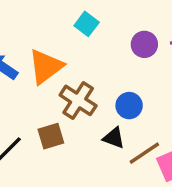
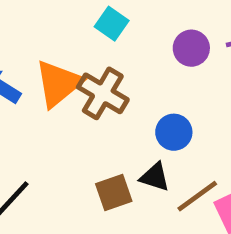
brown cross: (78, 100) -> (103, 93), moved
brown square: (51, 136) -> (114, 193), moved

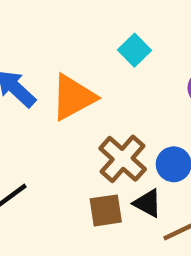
brown cross: (103, 93) -> (123, 159), moved

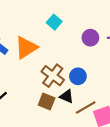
brown square: (106, 210) -> (47, 102), turned 35

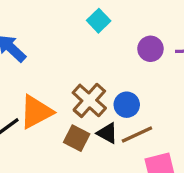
orange triangle: (26, 48) -> (36, 112), moved
brown line: (86, 107) -> (137, 134), moved

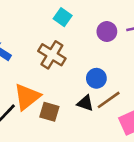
brown cross: (89, 100) -> (52, 55), moved
brown square: (77, 138) -> (49, 112), moved

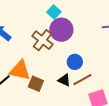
purple circle: (107, 32) -> (61, 30), moved, size x1.5
orange triangle: (27, 97) -> (20, 70), turned 45

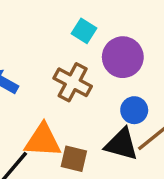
purple circle: (61, 30) -> (123, 57), moved
black triangle: (64, 80) -> (121, 144), size x1.5

